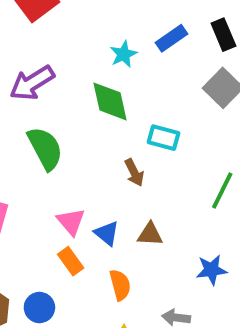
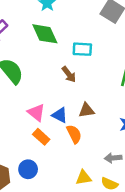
orange semicircle: (120, 285) -> (74, 134), moved

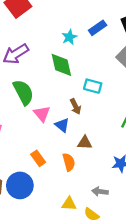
pink triangle: (36, 113) -> (42, 114), moved
blue triangle: (60, 115) -> (62, 125), moved
blue circle: (28, 169) -> (20, 185), size x1.5

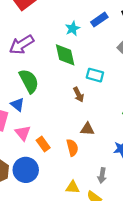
pink triangle: (42, 114) -> (23, 133), moved
blue triangle: (62, 125) -> (17, 105), moved
gray arrow: (100, 191) -> (102, 175), turned -88

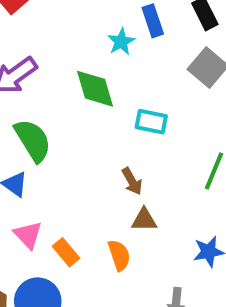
blue rectangle: (99, 20) -> (153, 21), turned -70
cyan star: (73, 29) -> (121, 42), moved
brown arrow: (79, 95) -> (132, 181), moved

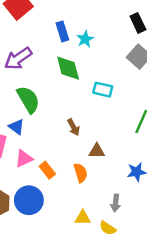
blue rectangle: (153, 21) -> (62, 31), moved
brown arrow: (132, 181) -> (73, 127), moved
pink triangle: (28, 235) -> (24, 159), turned 48

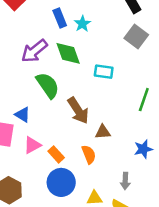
purple arrow: (18, 59) -> (34, 51), moved
green semicircle: (28, 100) -> (48, 85), moved
brown arrow: (73, 127) -> (78, 111), size x1.6
blue circle: (29, 200) -> (61, 182), moved

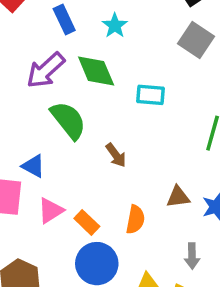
blue rectangle: (60, 18) -> (64, 20), moved
brown arrow: (78, 111) -> (116, 155), size x0.6
brown triangle: (103, 132) -> (178, 197), moved
orange semicircle: (89, 154) -> (135, 220), turned 36

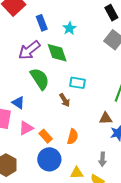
cyan rectangle: (151, 95) -> (78, 83), moved
brown triangle: (178, 197) -> (106, 118), moved

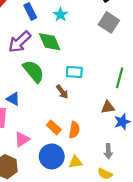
pink triangle: (26, 128) -> (22, 139), moved
orange rectangle: (46, 136) -> (54, 127), moved
yellow triangle: (77, 173) -> (75, 162), moved

